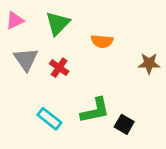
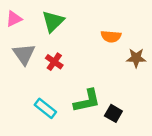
orange semicircle: (102, 41) -> (111, 36), moved

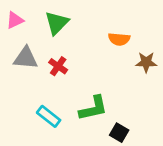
gray triangle: (24, 54) -> (26, 58), turned -50
black square: (113, 113) -> (119, 133), moved

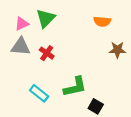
pink triangle: (15, 20) -> (22, 24), moved
orange semicircle: (119, 39) -> (102, 22), moved

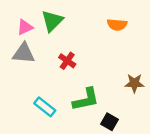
brown star: (117, 50) -> (134, 83), moved
red cross: (47, 53) -> (67, 61), moved

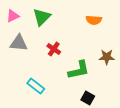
pink triangle: (25, 27) -> (13, 16), moved
brown star: (134, 83) -> (107, 57), moved
green L-shape: (86, 99) -> (79, 70), moved

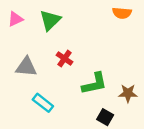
orange semicircle: (94, 20) -> (122, 13), moved
gray triangle: (19, 43) -> (26, 67), moved
brown star: (107, 57) -> (128, 93), moved

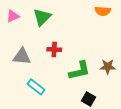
red cross: (64, 59) -> (54, 49), turned -32
brown star: (128, 93) -> (108, 67), moved

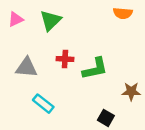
brown star: (108, 67) -> (131, 91), moved
green L-shape: (79, 71) -> (95, 69), moved

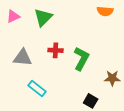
green L-shape: (95, 69) -> (81, 59), turned -50

